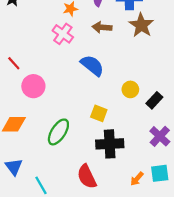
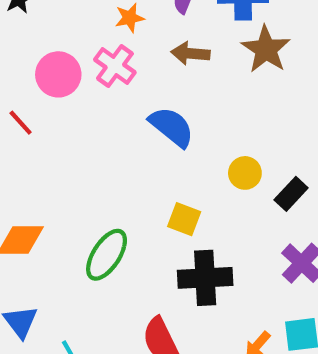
pink circle: (33, 86) -> (58, 74), moved

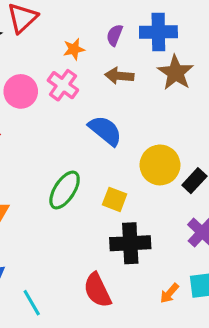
yellow circle: (245, 173) -> (160, 165), size x1.6
green ellipse: (107, 255) -> (65, 190), moved

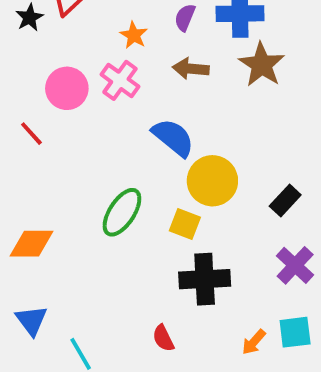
orange star: (74, 49) -> (134, 35), turned -30
yellow circle: (160, 165) -> (212, 181), moved
red semicircle: (97, 290) -> (163, 338), size x0.6

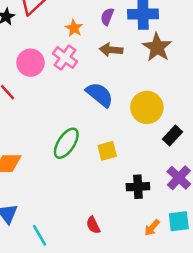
yellow circle: (212, 181) -> (147, 107), moved
yellow square: (185, 224) -> (107, 151), turned -36
black cross: (205, 279) -> (138, 187), moved, size x0.7

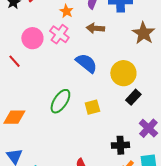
brown star: (157, 47) -> (143, 33), moved
black rectangle: (172, 136) -> (133, 97), moved
black cross: (138, 187) -> (120, 145), moved

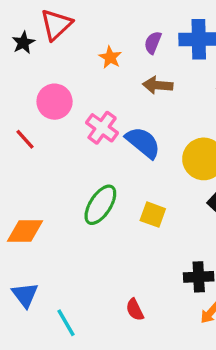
pink cross: (59, 34) -> (102, 128), moved
yellow square: (92, 107) -> (153, 215), turned 35

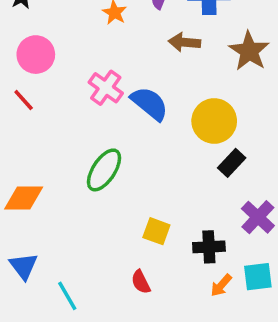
brown arrow: (158, 85) -> (184, 42), moved
pink circle: (55, 102) -> (36, 55), moved
yellow square: (153, 215) -> (156, 231), moved

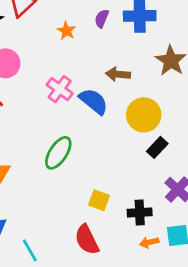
brown arrow: (184, 42) -> (118, 74), moved
red semicircle: (141, 282) -> (87, 240), size x1.6
orange arrow: (221, 285) -> (149, 242), turned 36

